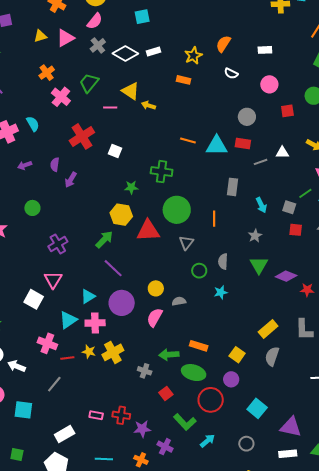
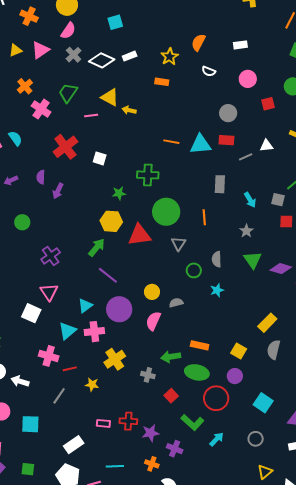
yellow star: (89, 352) -> (92, 385), moved

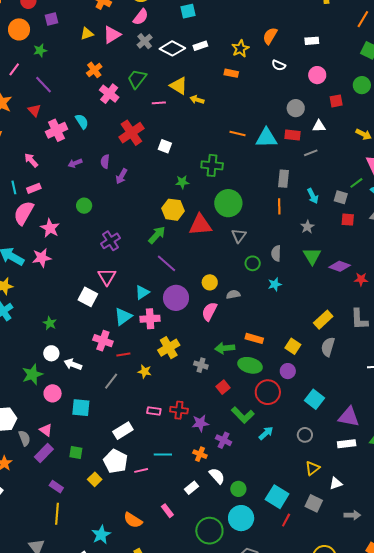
white triangle: (266, 146) -> (319, 126), moved
orange line: (204, 217) -> (279, 206), moved

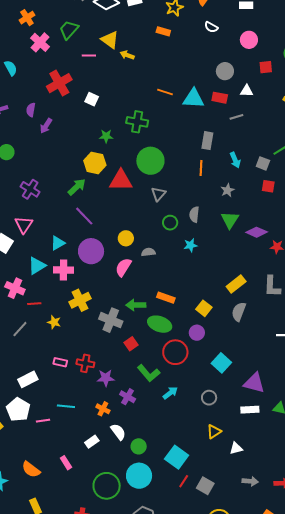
purple cross: (111, 241) -> (30, 189), turned -30
gray cross: (201, 365) -> (111, 320), size x1.6
gray square: (314, 503) -> (205, 486), moved

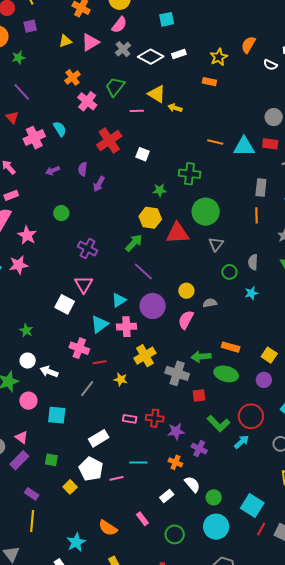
white semicircle: (211, 27) -> (270, 65), moved
red square: (131, 344) -> (199, 396), turned 32
red circle: (175, 352) -> (251, 416), moved
green circle: (107, 486) -> (175, 534), moved, size x0.7

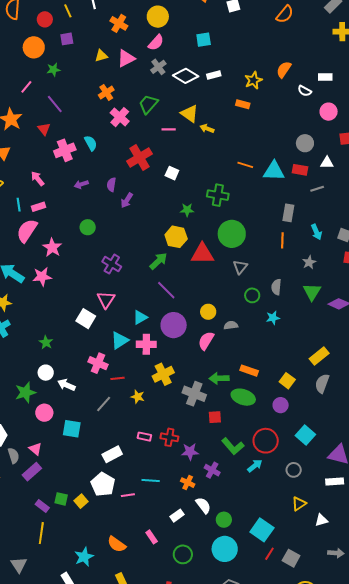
green square: (51, 460) -> (61, 499), moved

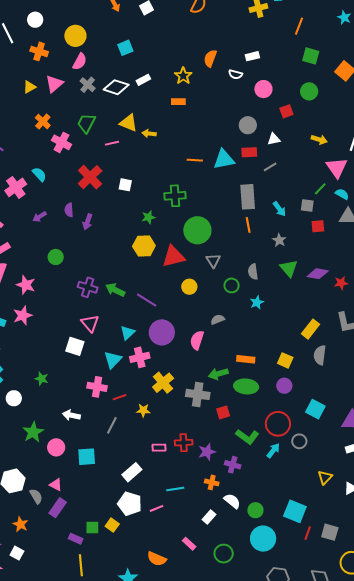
gray rectangle: (288, 213) -> (248, 197), size x1.4
green arrow: (158, 261) -> (115, 290), moved, turned -96
yellow circle: (208, 312) -> (189, 287), moved
white circle: (46, 373) -> (14, 398), moved
gray circle: (294, 470) -> (299, 441), moved

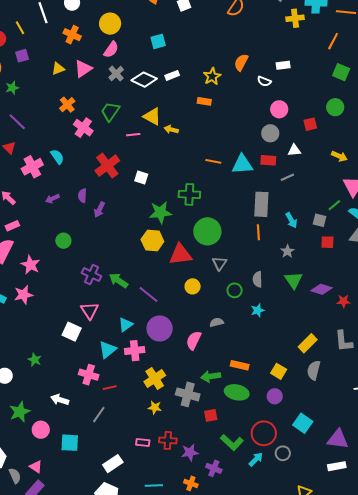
pink circle: (263, 89) -> (279, 109), moved
green star: (148, 217) -> (160, 212), size x1.6
yellow star: (143, 410) -> (155, 407), moved

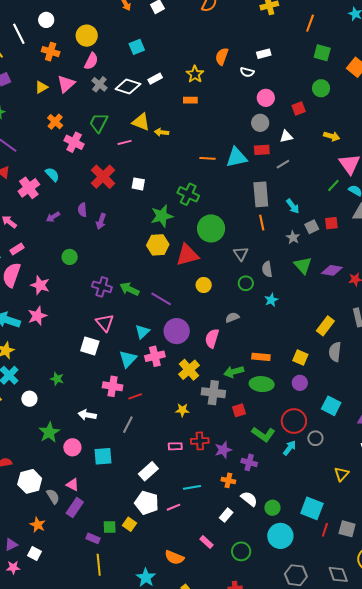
green cross: (189, 194) -> (188, 194), turned 30
gray square: (319, 220) -> (312, 227), moved, turned -32
gray triangle: (219, 263) -> (241, 254), moved
yellow cross: (155, 378) -> (189, 370), moved

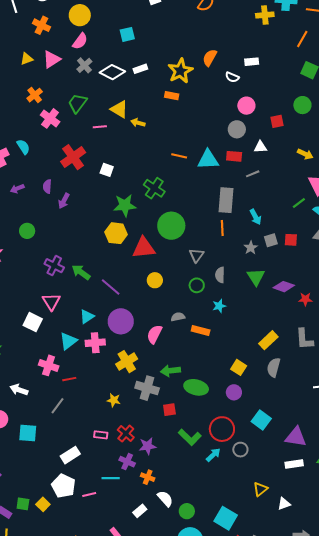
yellow star: (195, 74) -> (180, 71), size x1.4
orange rectangle: (261, 357) -> (201, 330), moved
red cross: (200, 441) -> (126, 434), turned 36
purple cross: (249, 462) -> (127, 462), moved

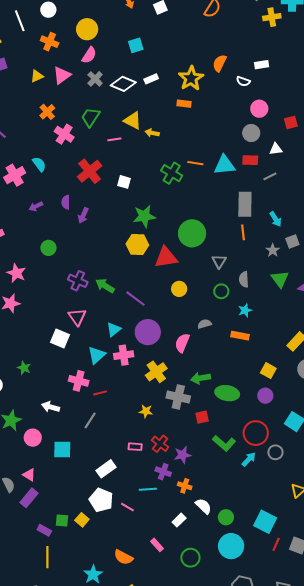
green cross: (154, 188) -> (172, 173), moved
orange rectangle: (201, 330) -> (240, 336), moved
pink line: (89, 495) -> (127, 507), turned 48

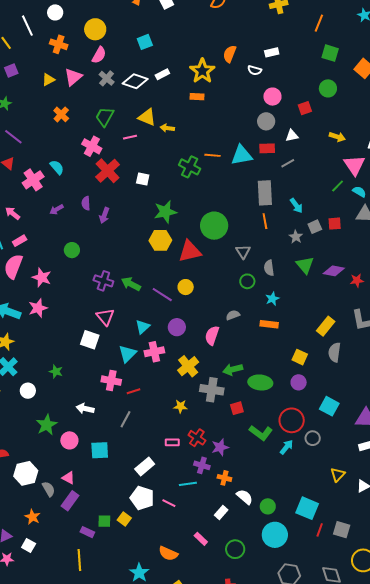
pink cross: (64, 134) -> (92, 146), moved
yellow circle: (179, 289) -> (186, 287), moved
purple circle: (148, 332) -> (177, 327), size x0.7
yellow line: (47, 557) -> (79, 560), moved

